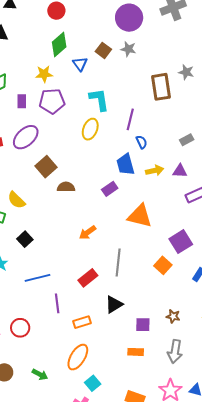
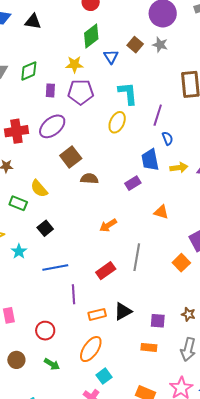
orange triangle: (140, 216) -> (161, 212), size x0.6
black triangle: (114, 304) -> (123, 311), moved
red circle: (20, 328) -> (45, 331), moved

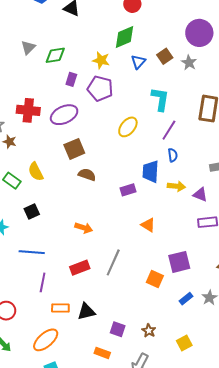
cyan L-shape: (128, 93) -> (160, 99), moved
orange arrow: (108, 225) -> (84, 228), moved, turned -144
orange square: (181, 263) -> (155, 279), turned -36

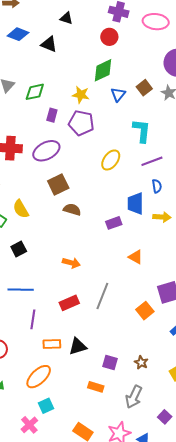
purple line: (169, 130) -> (152, 161), turned 40
orange square: (155, 279) -> (145, 311), turned 30

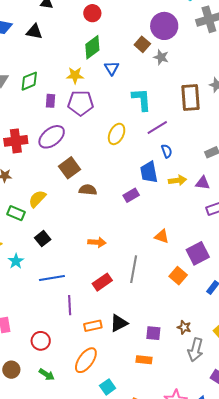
brown square: (144, 88) -> (142, 44), moved
yellow semicircle: (21, 209) -> (37, 199), turned 84
orange triangle: (136, 257) -> (162, 236), moved
gray arrow: (134, 397) -> (195, 350), moved
cyan square: (46, 406) -> (108, 387), moved

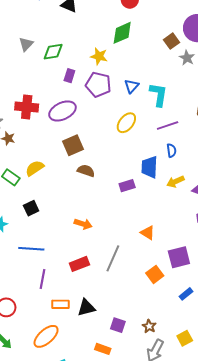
blue triangle: (112, 68) -> (132, 86), moved
yellow arrow: (177, 180) -> (175, 182), turned 150

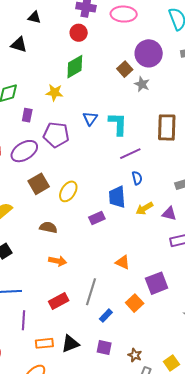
purple pentagon: (98, 85) -> (56, 135), moved
yellow ellipse: (126, 123) -> (68, 191), moved
brown semicircle: (86, 171) -> (48, 227), moved
blue rectangle: (186, 294) -> (106, 316), moved
purple square: (118, 325) -> (104, 347), moved

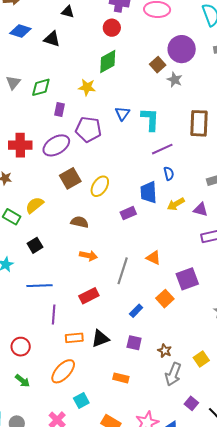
gray line: (91, 292) -> (123, 271), moved

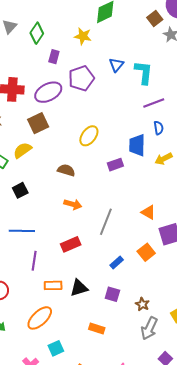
green diamond: (41, 87) -> (37, 33), turned -45
purple pentagon: (88, 129) -> (81, 78), turned -30
brown square: (70, 178) -> (38, 123), moved
orange triangle: (153, 258) -> (148, 212), moved

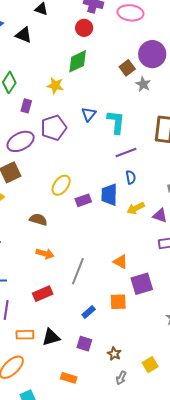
purple rectangle: (115, 165) -> (83, 200), moved
orange square: (146, 252) -> (118, 302), turned 36
gray arrow: (149, 328) -> (121, 378), size x0.6

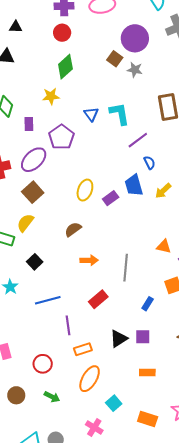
brown semicircle: (38, 219) -> (73, 229), turned -36
orange rectangle: (25, 335) -> (83, 349), moved
purple square: (84, 344) -> (143, 337), moved

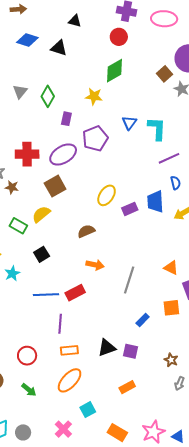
red rectangle: (98, 299) -> (75, 293), moved
orange rectangle: (147, 373) -> (127, 387), turned -42

